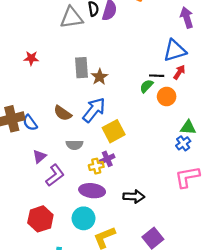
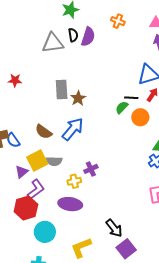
yellow square: (114, 131) -> (37, 160), moved
purple cross: (107, 159) -> (91, 169), moved
black arrow: (134, 197) -> (114, 228), moved, turned 48
cyan circle: (84, 218) -> (45, 232), moved
red hexagon: (40, 219) -> (26, 208), moved

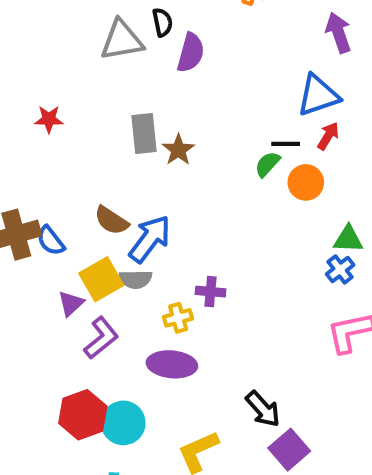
purple semicircle: (88, 37) -> (191, 53), moved
blue arrow: (73, 129) -> (150, 239), moved
purple cross: (91, 169) -> (210, 292), turned 32
red hexagon: (26, 208) -> (83, 415), moved

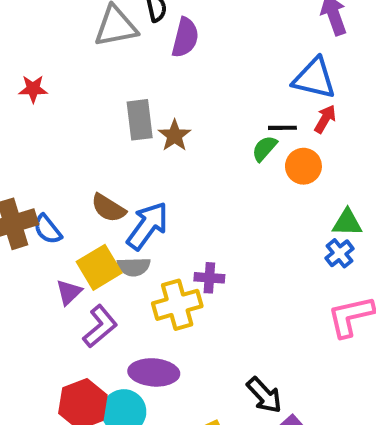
blue triangle: (318, 95) -> (314, 78), turned 33
red star: (49, 119) -> (33, 89), moved
yellow cross: (178, 318) -> (177, 305), size x1.6
purple ellipse: (172, 364) -> (154, 372), moved

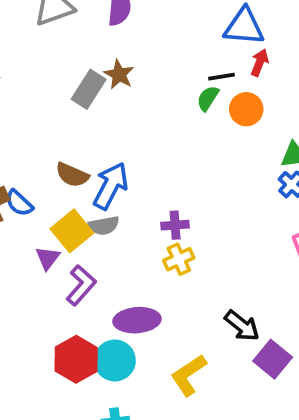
gray rectangle: (140, 120) -> (89, 89), turned 48
brown star: (175, 136) -> (119, 75), moved
yellow cross: (177, 305) -> (179, 259), moved, size x0.7

